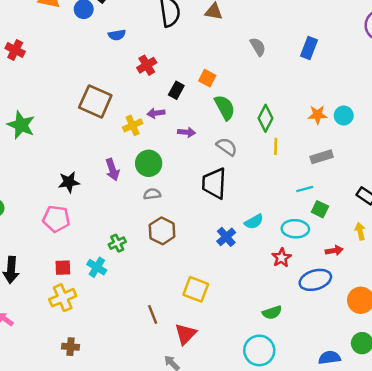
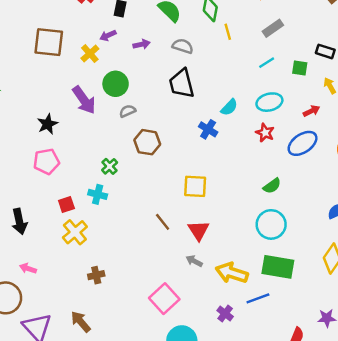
purple arrow: (112, 170) -> (84, 100), size x1.4
green square: (320, 209) -> (300, 68), moved

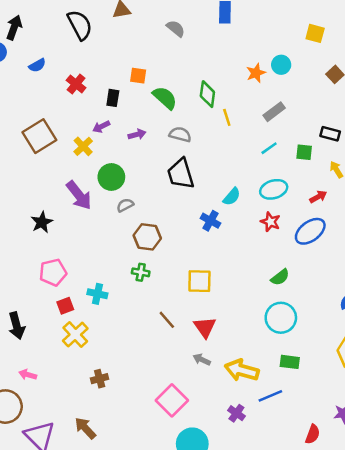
brown square: (49, 42) -> (39, 136), turned -36
pink pentagon: (46, 161) -> (53, 272), moved
green cross: (110, 166) -> (141, 272), moved, turned -35
green rectangle: (278, 267) -> (290, 362), size x0.6

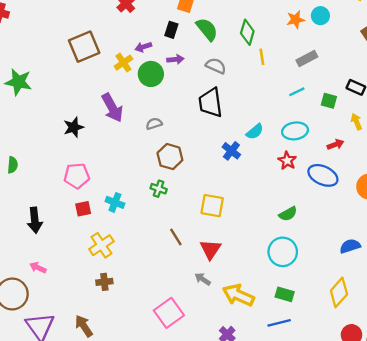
black rectangle: (113, 98) -> (171, 30), moved
green circle: (111, 177) -> (151, 74), moved
blue ellipse: (310, 231) -> (323, 175), turned 52
yellow cross: (75, 335) -> (101, 245), moved
blue line: (270, 396) -> (279, 323), moved

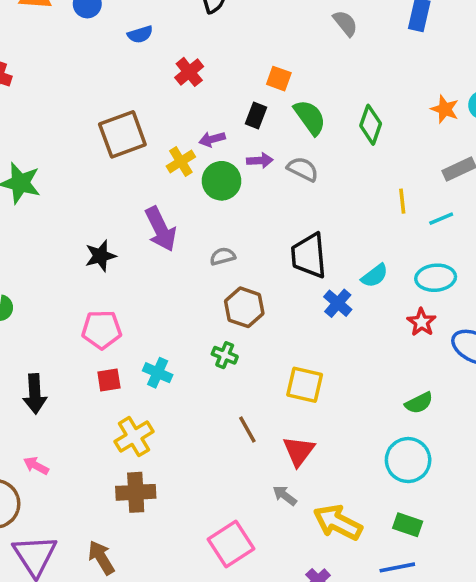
orange star: (296, 20) -> (445, 109), turned 30
yellow line: (262, 57) -> (402, 201), moved
gray semicircle: (216, 66) -> (303, 169), moved
black trapezoid: (211, 103) -> (309, 256), moved
brown cross: (104, 282) -> (136, 492), size x1.5

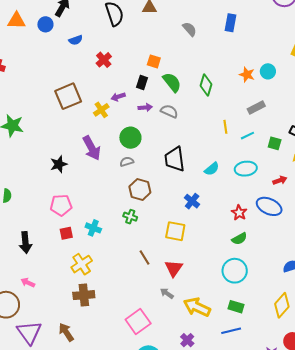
green circle: (222, 181) -> (130, 138), moved
blue cross: (338, 303) -> (192, 201), moved
red star: (422, 322) -> (239, 213), moved

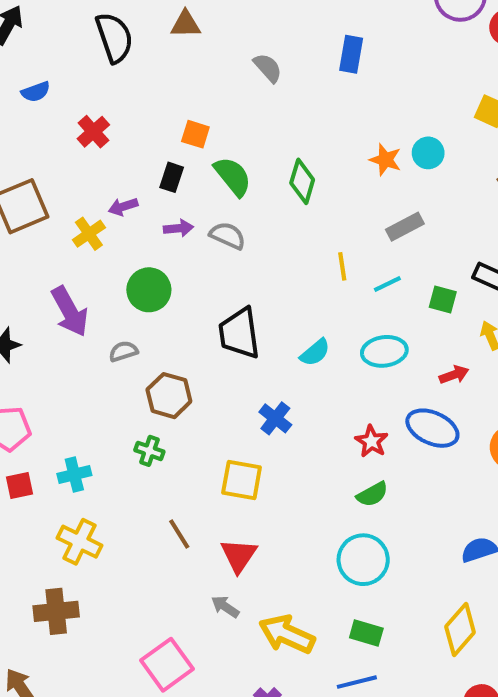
gray semicircle: (127, 162) -> (123, 351), moved
cyan cross: (93, 228) -> (74, 474), turned -35
yellow cross: (82, 264) -> (79, 542), moved, turned -30

